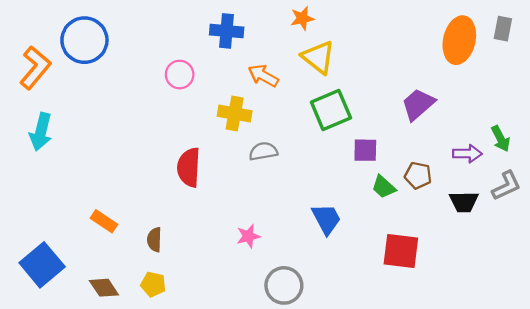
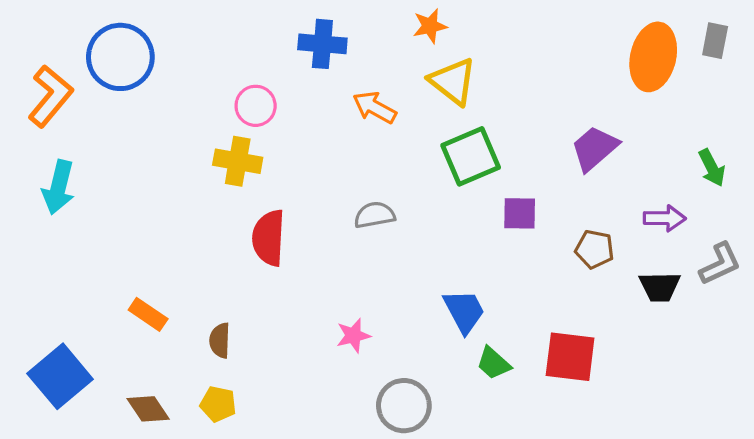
yellow cross: (235, 113) -> (238, 161), moved
green arrow: (501, 139) -> (712, 168), moved
green trapezoid: (384, 187) -> (494, 363), moved

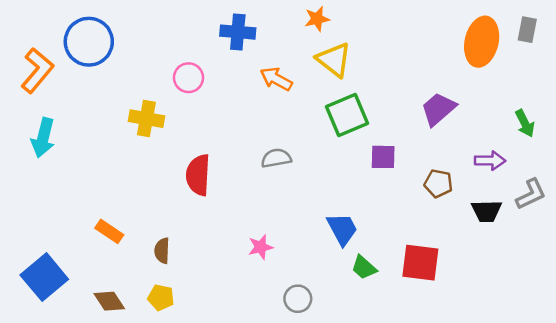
yellow cross: (238, 161) -> (146, 119), moved
gray circle: (404, 406) -> (298, 299), size x0.7

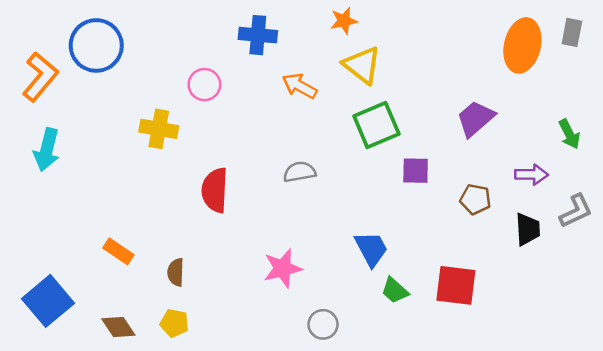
black trapezoid: (486, 211) -> (528, 229), turned -92
pink star: (261, 247) -> (283, 268), size x1.4

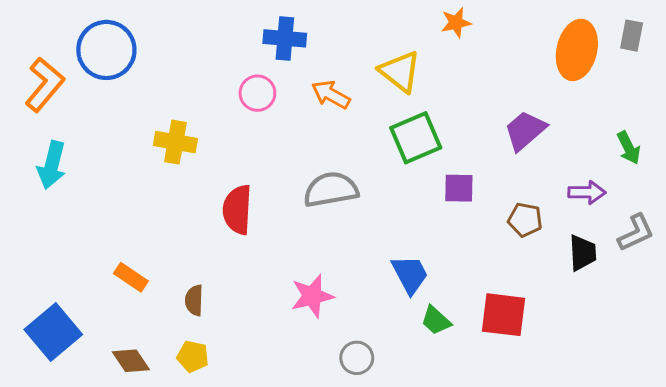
orange star: (344, 21) -> (456, 23), moved
pink circle: (204, 85) -> (257, 93), moved
gray semicircle: (300, 172) -> (331, 190), size x1.5

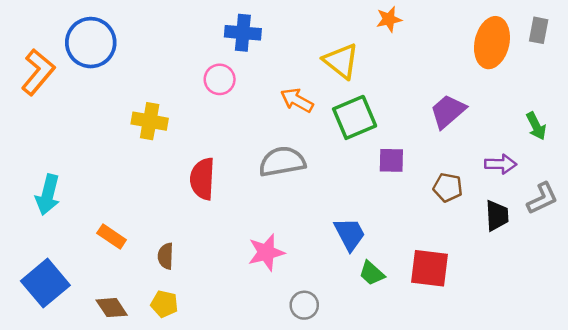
orange arrow: (331, 95) -> (297, 100), moved
cyan arrow: (52, 165) -> (48, 195), moved

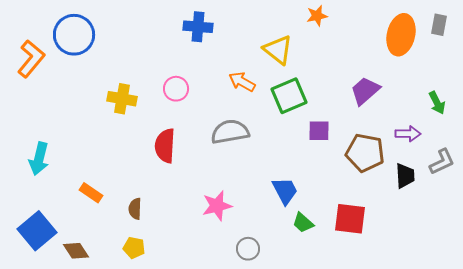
pink circle: (220, 79) -> (176, 89), moved
brown pentagon: (448, 187) -> (365, 153), size x1.6
brown diamond: (112, 308) -> (76, 251), moved

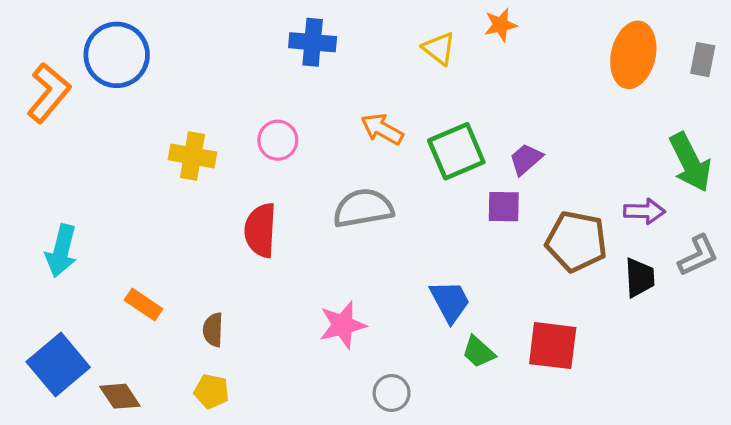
gray rectangle: (439, 25) -> (703, 60), moved
yellow triangle: (278, 50) -> (439, 49), moved, size x0.7
purple trapezoid: (365, 91) -> (526, 159), moved, size x0.7
green arrow: (437, 103) -> (690, 162), size x1.6

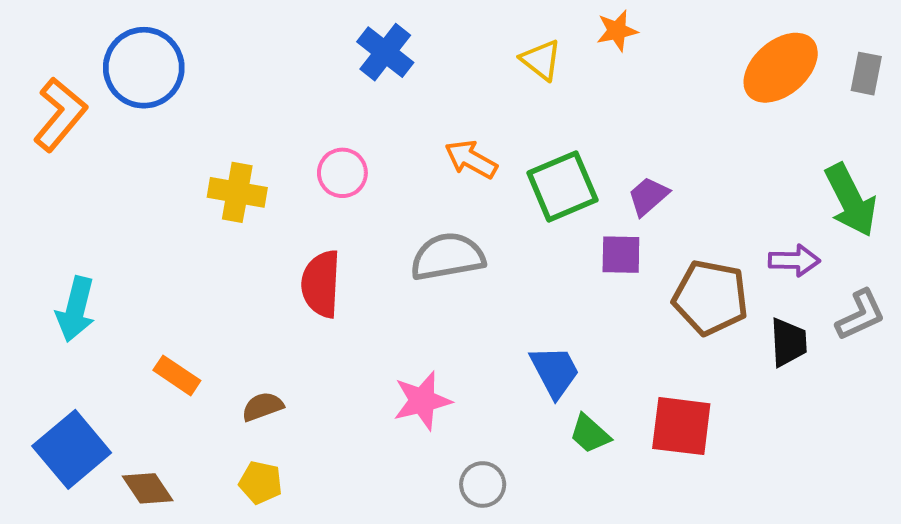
blue cross: (313, 42) -> (385, 52), turned 33
orange ellipse: (633, 55) -> (781, 68), turned 36
brown semicircle: (213, 330) -> (263, 407), turned 68

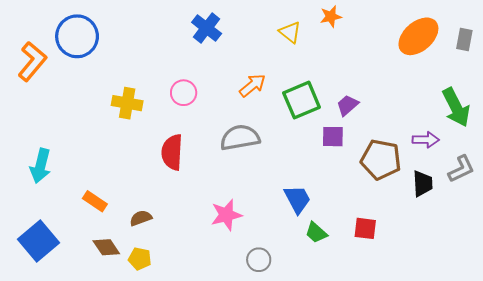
orange arrow: (471, 159) -> (252, 85), turned 112
red square: (681, 426) -> (365, 228), size x0.7
brown diamond: (148, 488) -> (106, 247), moved

